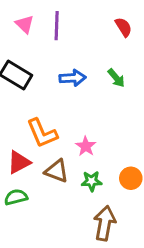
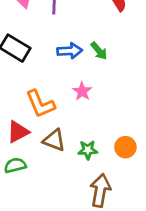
green arrow: (116, 78) -> (99, 51), moved
pink star: (86, 146) -> (82, 91), moved

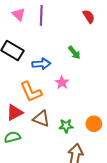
blue arrow: (70, 51) -> (41, 64), moved

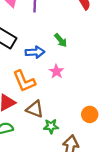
green arrow: (74, 53) -> (61, 40), moved
green star: (66, 126) -> (51, 126), moved

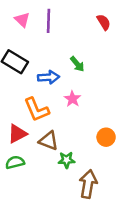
orange circle: (90, 114) -> (106, 137), moved

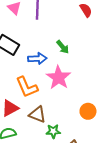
pink star: (72, 99) -> (58, 78), size x1.6

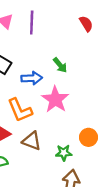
green star: (53, 131) -> (64, 153), moved

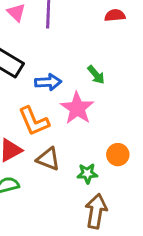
red semicircle: (86, 24) -> (115, 15), turned -63
green arrow: (60, 65) -> (96, 75), moved

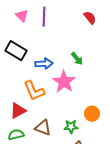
red semicircle: (115, 15) -> (90, 18), turned 56
brown triangle: (48, 159) -> (43, 128), moved

